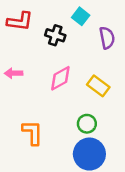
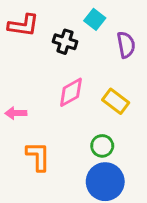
pink arrow: (14, 73) -> (16, 113), moved

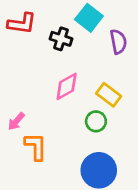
cyan square: (95, 19) -> (89, 18), size x1.4
pink arrow: (16, 113) -> (16, 121), moved, turned -48
green circle: (102, 146) -> (96, 121), moved

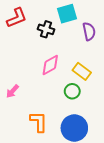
cyan square: (89, 18) -> (67, 14), turned 36
red L-shape: (22, 23) -> (17, 18), turned -30
orange L-shape: (36, 147) -> (39, 122), moved

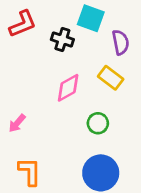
cyan square: (67, 14) -> (91, 18), turned 36
yellow rectangle: (82, 71) -> (111, 78), moved
orange L-shape: (39, 122) -> (30, 171), moved

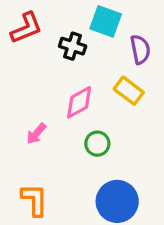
pink arrow: (17, 123) -> (36, 134), moved
green circle: (98, 123) -> (97, 144), moved

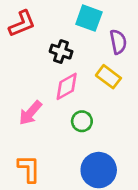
black cross: (73, 46) -> (61, 52), moved
pink arrow: (36, 134) -> (30, 113), size x1.4

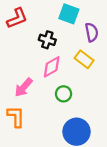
orange L-shape: (29, 169) -> (16, 117), moved

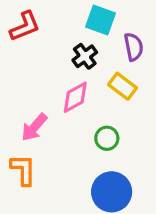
black cross: (47, 40) -> (85, 56), moved, turned 35
green circle: (64, 94) -> (107, 138), moved

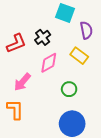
red L-shape: (25, 26) -> (16, 43), moved
black cross: (85, 56) -> (43, 37), moved

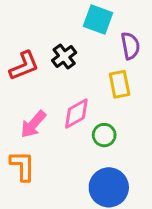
yellow rectangle: (79, 56) -> (120, 84), turned 42
pink diamond: (49, 63) -> (76, 113), moved

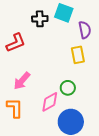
black cross: (64, 56) -> (40, 19), moved, turned 35
pink diamond: (76, 113) -> (50, 102), moved

